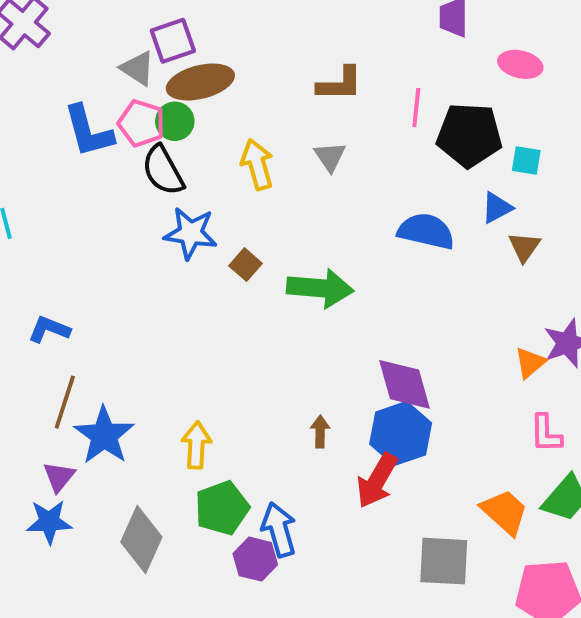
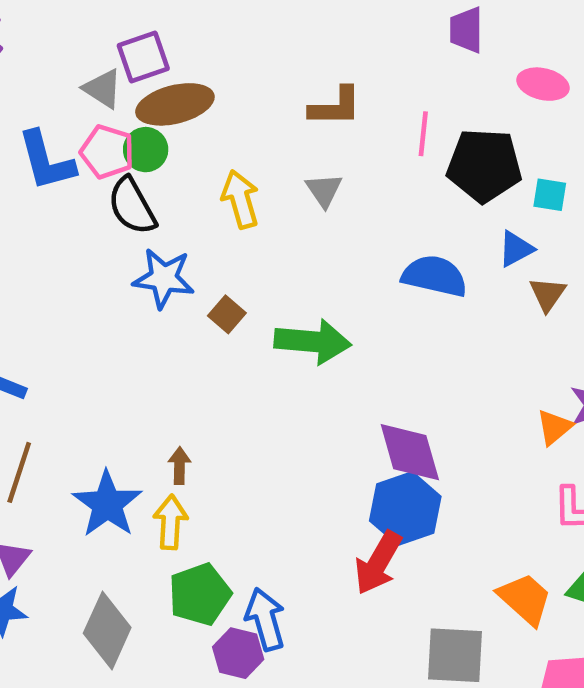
brown arrow: (320, 431) -> (179, 466), moved
blue star: (104, 435) -> (107, 504), moved

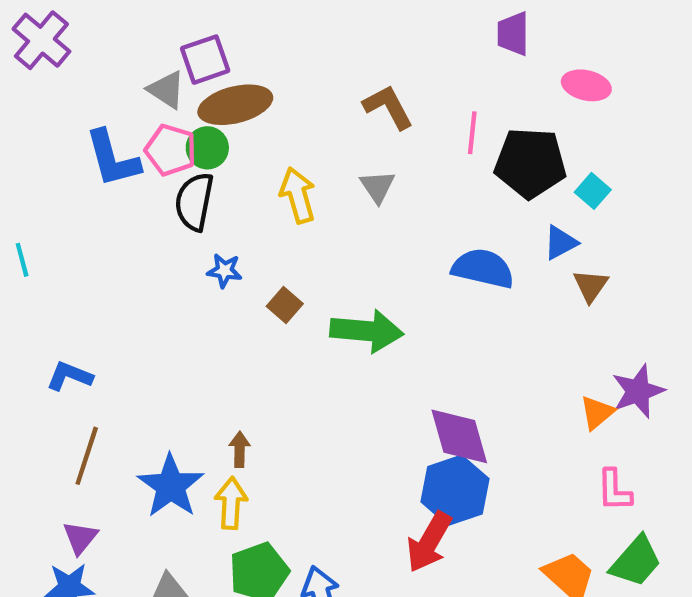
brown L-shape: (335, 107) -> (388, 107), turned -118
cyan square: (550, 195) -> (593, 191), turned 32
black semicircle: (132, 206) -> (194, 202), turned 40
blue star: (164, 278) -> (225, 271), size x0.6

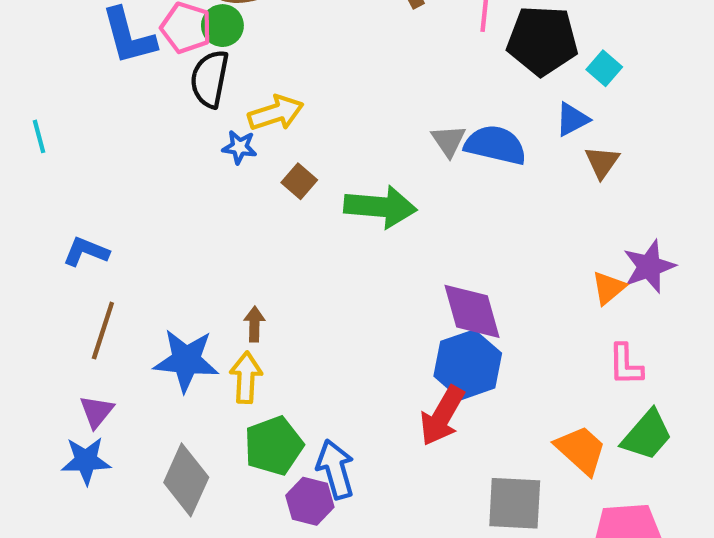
gray triangle: (377, 187) -> (449, 141), moved
yellow arrow: (298, 195) -> (276, 113), moved, turned 88
blue star: (171, 486) -> (186, 360), turned -30

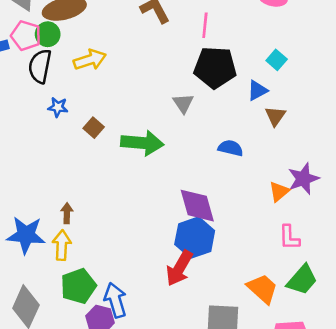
black pentagon: (542, 40) -> (215, 67), moved
yellow arrow: (276, 113) -> (90, 60), moved
blue semicircle: (495, 145) -> (230, 148), moved, size x0.7

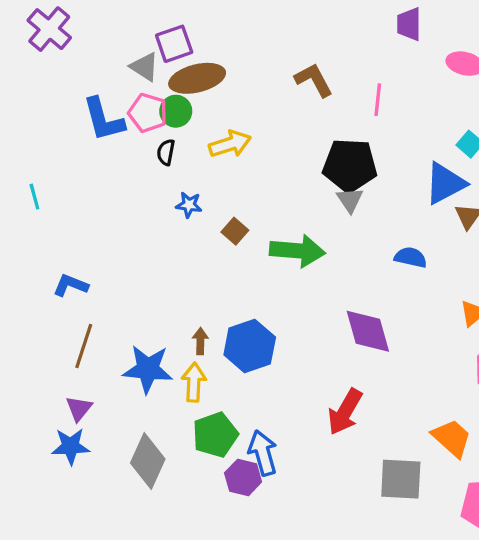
black semicircle: (40, 66) -> (166, 152), size x0.6
black pentagon: (215, 67) -> (350, 165), moved
blue triangle: (257, 90) -> (445, 183), size x1.6
blue hexagon: (195, 238) -> (250, 346), moved

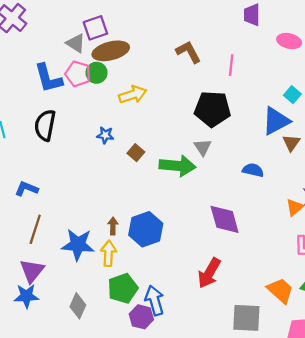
black semicircle: (166, 152) -> (45, 125), moved, size x1.8
gray triangle: (350, 200) -> (203, 147), moved
purple triangle: (79, 408) -> (32, 271), size x1.4
gray diamond: (148, 461) -> (78, 306), size x0.7

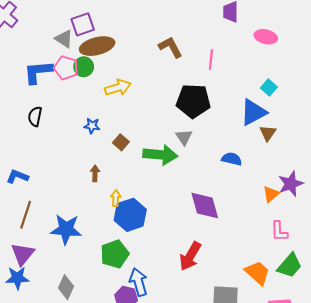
blue L-shape: (48, 78) -> (38, 72), turned 100
black semicircle: (45, 125) -> (35, 116), size x0.7
brown arrow: (113, 226) -> (95, 173), moved
yellow arrow: (109, 253) -> (116, 198), moved, size x0.7
green pentagon: (123, 288) -> (115, 254), moved

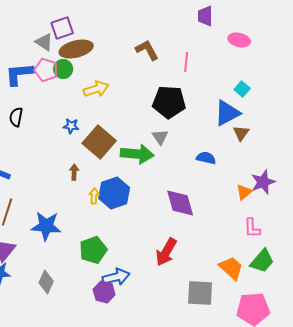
brown square: (121, 142) -> (99, 142), size x2.0
blue hexagon: (130, 215) -> (114, 193), moved
blue arrow: (138, 282) -> (116, 277), turned 92

